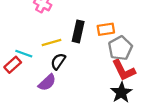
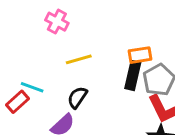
black rectangle: (78, 31) -> (133, 76), moved
yellow line: (52, 43) -> (79, 59), moved

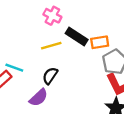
pink cross: (57, 22) -> (52, 16), moved
black rectangle: (133, 76) -> (77, 36), moved, turned -70

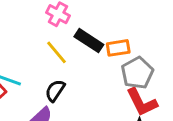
yellow line: (51, 46) -> (57, 52), turned 66

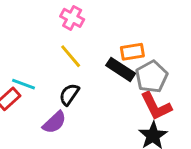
black rectangle: (89, 41) -> (121, 69), moved

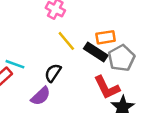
yellow line: (71, 56) -> (66, 41), moved
red L-shape: (156, 106) -> (107, 88), moved

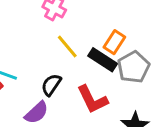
orange rectangle: (106, 37) -> (114, 42), turned -48
red L-shape: (107, 88) -> (92, 99), moved

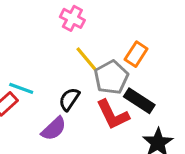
black rectangle: (103, 60) -> (139, 101), moved
gray pentagon: (133, 67) -> (111, 77), moved

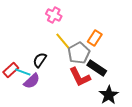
cyan line: (21, 88) -> (23, 72), moved
black semicircle: (69, 99) -> (40, 60), moved
purple semicircle: (54, 129) -> (32, 81), moved

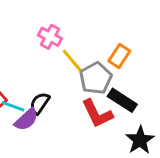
pink cross: (54, 15) -> (50, 37), moved
black semicircle: (40, 60) -> (40, 103), moved

